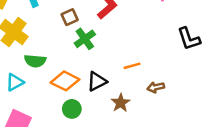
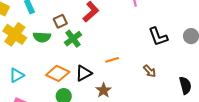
green semicircle: (35, 61) -> (42, 37), moved
brown arrow: (156, 87) -> (150, 71), moved, turned -120

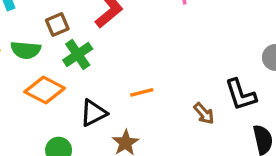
black L-shape: (158, 37) -> (241, 95), moved
orange diamond: (58, 73) -> (45, 90), moved

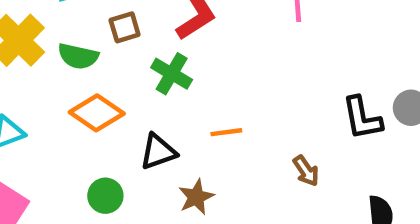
green cross: (78, 54) -> (172, 74), moved, turned -32
black L-shape: (241, 95) -> (362, 118), moved

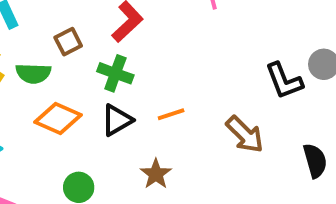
black triangle: (158, 152) -> (117, 120), moved
brown arrow: (306, 171) -> (245, 134), size x1.5

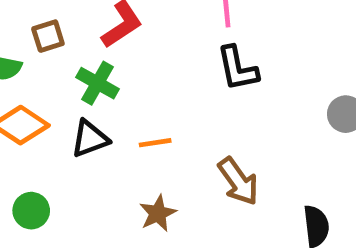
black L-shape: (284, 81) -> (237, 68), moved
brown star: (156, 174) -> (158, 213), moved

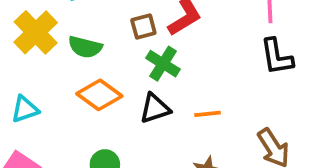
brown square: (48, 36) -> (143, 27), moved

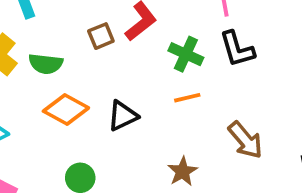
green cross: (163, 64) -> (186, 54), moved
orange line: (208, 114) -> (187, 98), moved

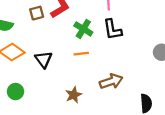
black triangle: (123, 116) -> (44, 59), turned -48
brown arrow: (245, 140) -> (111, 81), turned -75

